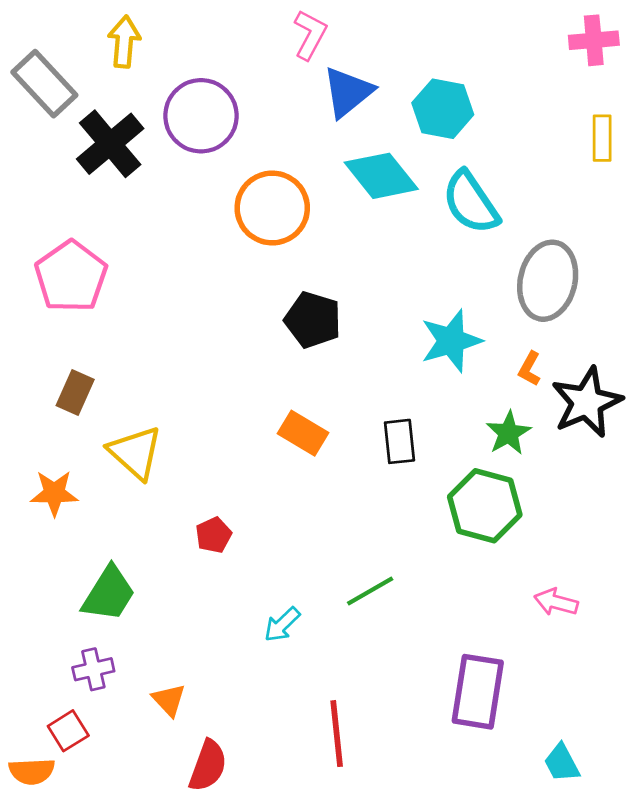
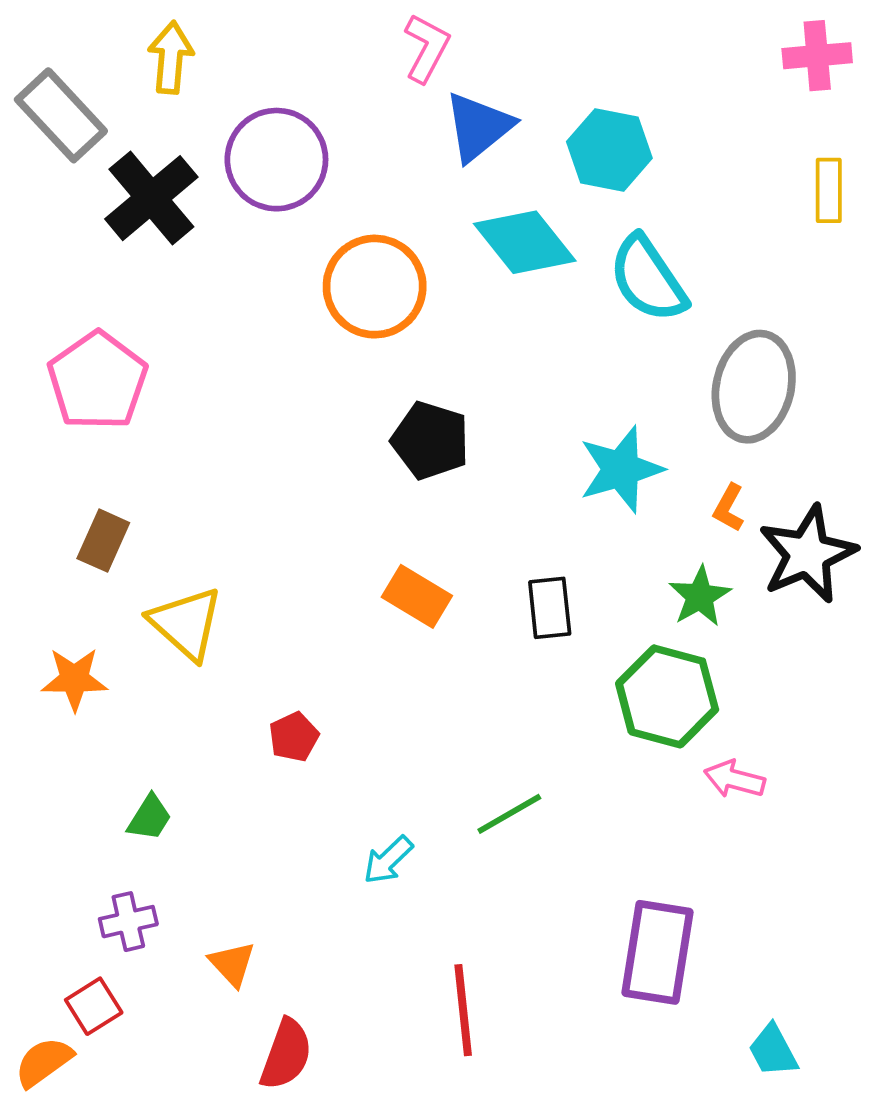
green trapezoid: (109, 594) -> (149, 818), size x0.6
pink arrow: (556, 602) -> (734, 779), moved
orange semicircle: (32, 771) -> (44, 1062), turned 147

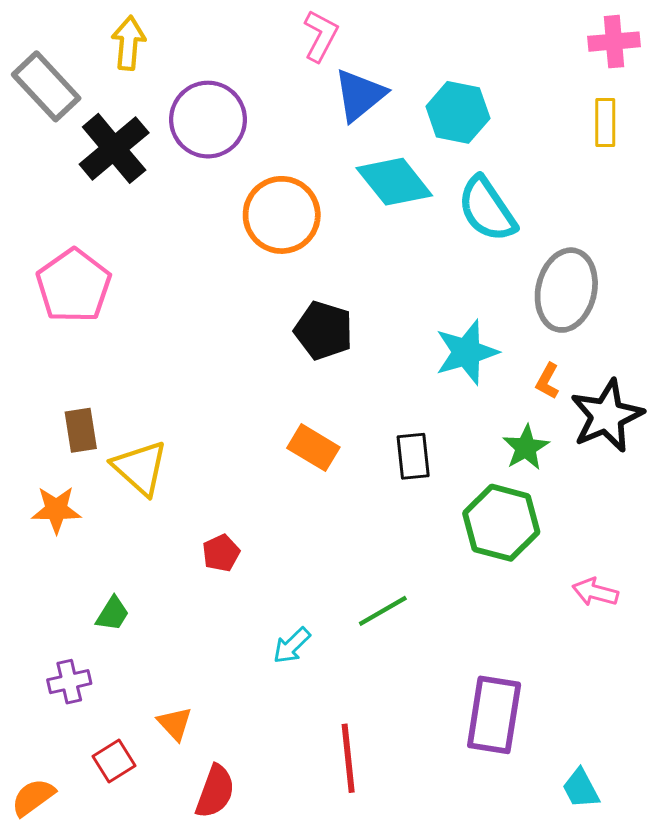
yellow rectangle: (829, 190) -> (605, 122), moved
brown rectangle: (103, 541) -> (81, 430), moved, turned -33
pink arrow: (734, 779) -> (595, 592), moved
purple cross: (128, 922) -> (69, 682), moved
red square: (94, 1006) -> (114, 761), moved

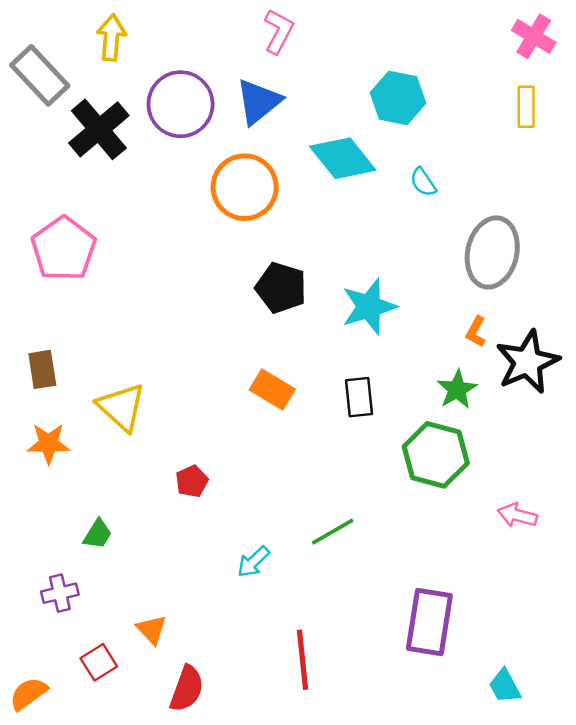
pink cross: (614, 42) -> (534, 36), turned 36
blue triangle: (360, 95) -> (258, 102), moved
cyan semicircle: (487, 209) -> (423, 182), size x0.5
cyan star: (467, 352) -> (369, 307), moved
brown rectangle: (81, 430) -> (42, 369), moved

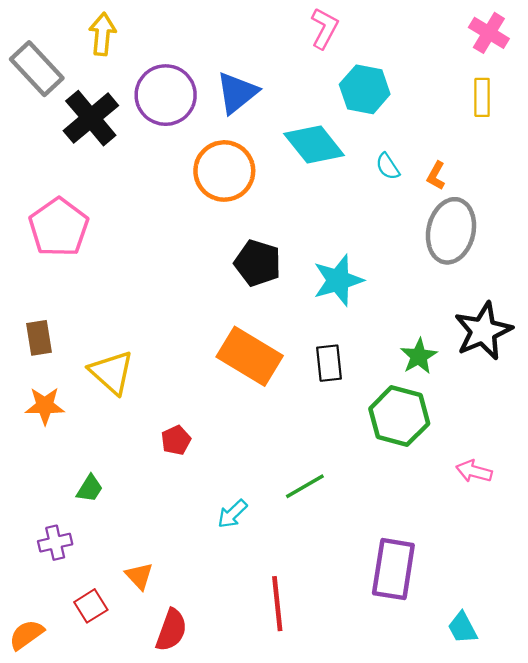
pink L-shape: (279, 31) -> (324, 28), moved
orange L-shape: (476, 332) -> (436, 176), moved
orange rectangle: (272, 390) -> (250, 356), size x1.6

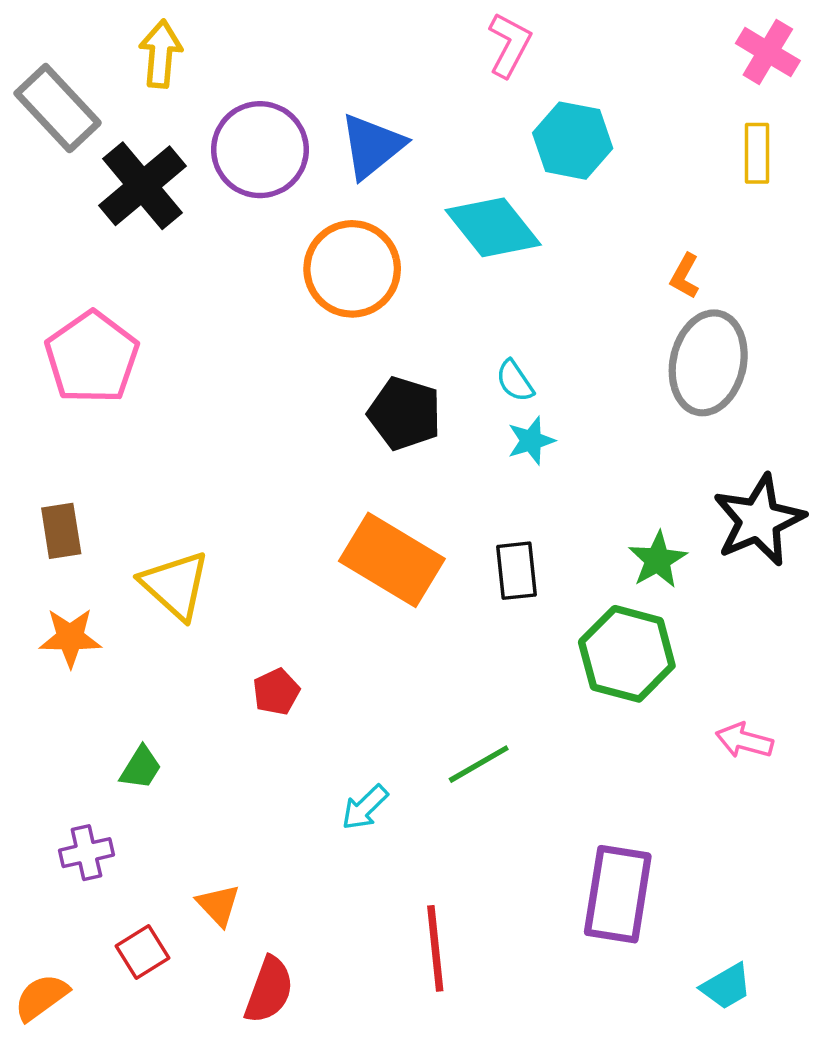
cyan semicircle: (388, 166) -> (515, 381), moved
cyan star: (338, 280) -> (531, 441), size x0.6
cyan trapezoid: (462, 628) -> (726, 986), turned -92

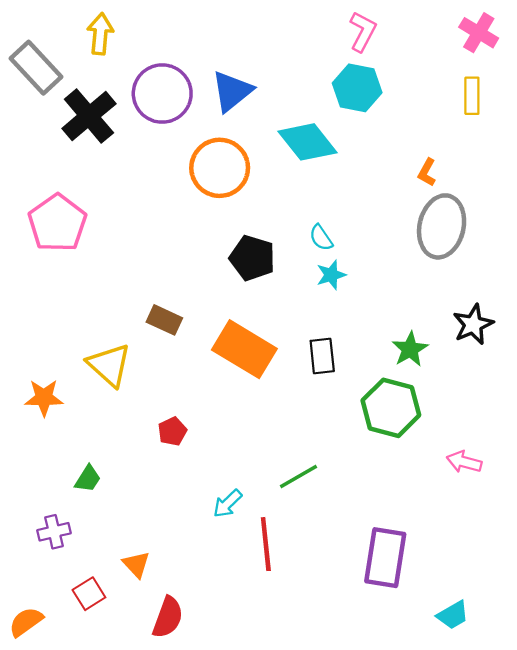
pink L-shape: (509, 45) -> (363, 32), moved
black star: (759, 520) -> (473, 324), size x0.7
brown rectangle: (61, 531) -> (164, 320), moved, turned -56
red line: (435, 948) -> (266, 544), moved

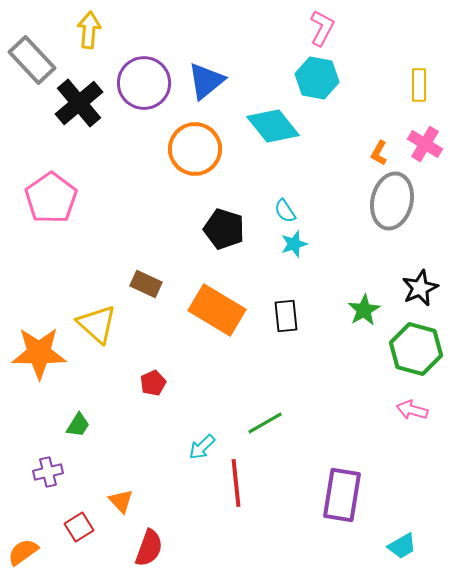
pink cross: (479, 33) -> (425, 144), moved
orange star: (44, 398) -> (39, 353), size x1.6
green hexagon: (391, 408) -> (416, 349), moved

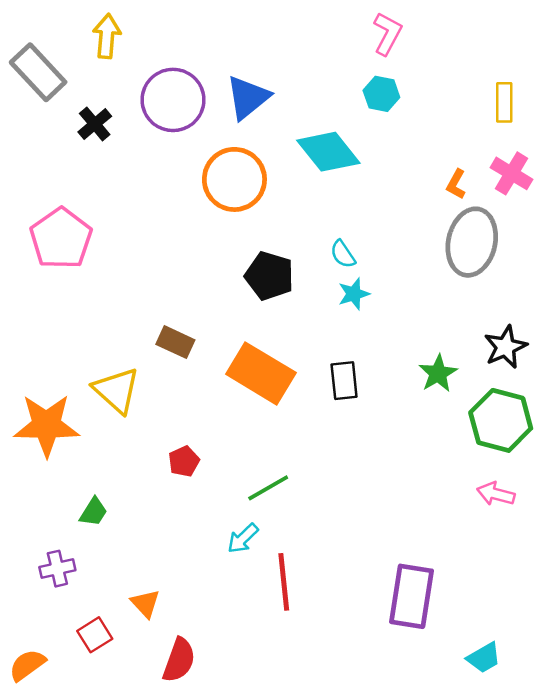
cyan hexagon: (317, 78) -> (381, 94), size x0.7
black cross: (79, 103) -> (95, 124), size x0.6
green line: (265, 423) -> (268, 488), moved

